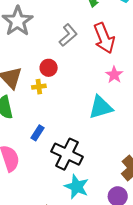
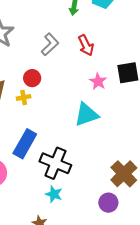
red arrow: (104, 38) -> (86, 45), size x0.7
blue rectangle: (38, 133) -> (25, 144), size x1.8
cyan star: (77, 187) -> (54, 194), moved, size x0.7

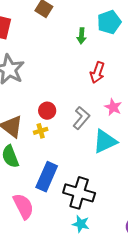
gray L-shape: (50, 44) -> (81, 118), moved
red arrow: (86, 45) -> (97, 72), turned 50

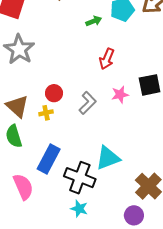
green arrow: (81, 36) -> (94, 21), turned -119
pink star: (113, 107) -> (120, 95), turned 30
cyan triangle: (105, 141) -> (108, 158), moved

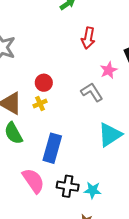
gray L-shape: (88, 103) -> (92, 92), moved, turned -65
black cross: (80, 178) -> (68, 186), moved, size x0.7

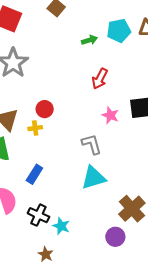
pink star: (109, 70) -> (110, 115), turned 30
gray L-shape: (92, 92) -> (92, 144), moved
blue rectangle: (52, 148) -> (34, 174), size x0.7

